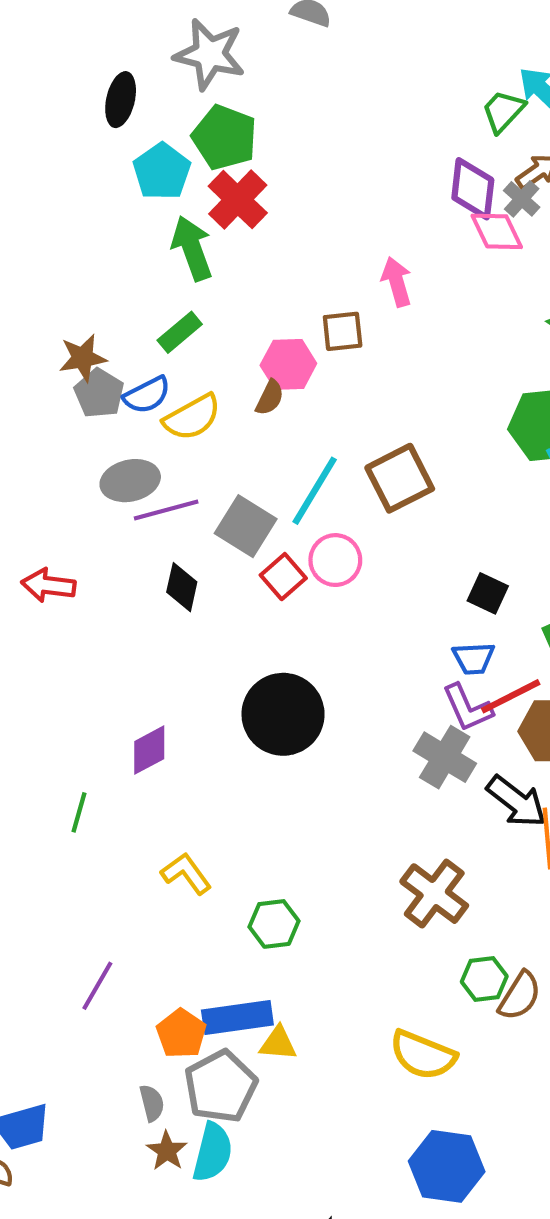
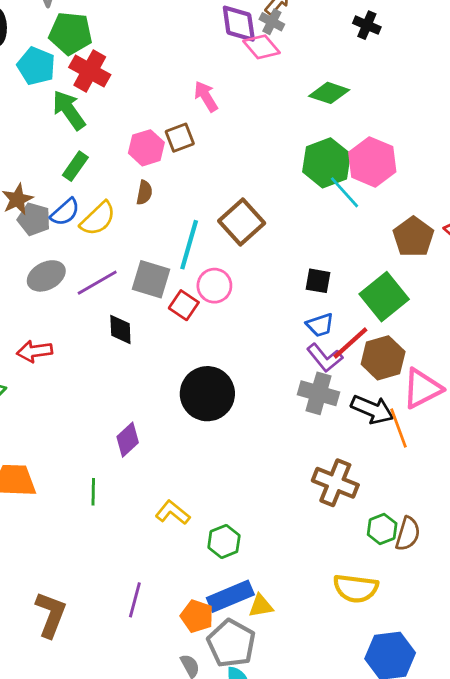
pink hexagon: (288, 364) -> (146, 148), moved
gray ellipse: (130, 481) -> (46, 276), moved
green hexagon: (274, 924) -> (224, 541), moved

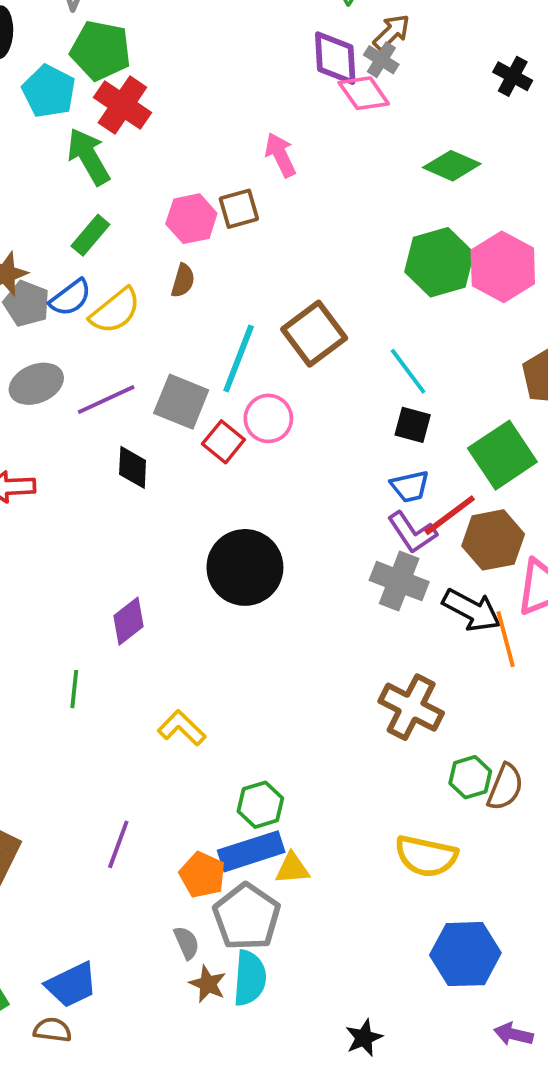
cyan line: (345, 192) -> (408, 371), moved
green hexagon: (224, 541) -> (260, 805), moved

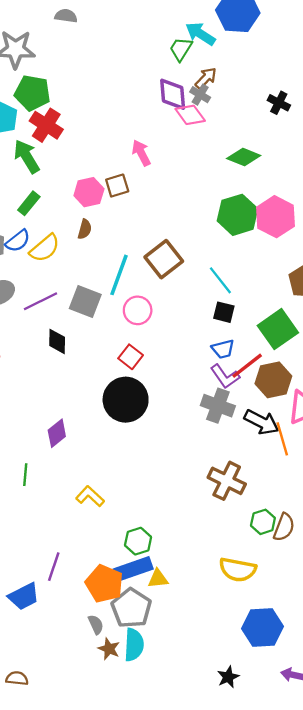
red square: (223, 442) -> (131, 357), moved
orange pentagon: (202, 875) -> (104, 584), size x1.4
blue trapezoid: (71, 985) -> (24, 596), moved
black star: (364, 1038) -> (228, 677), moved

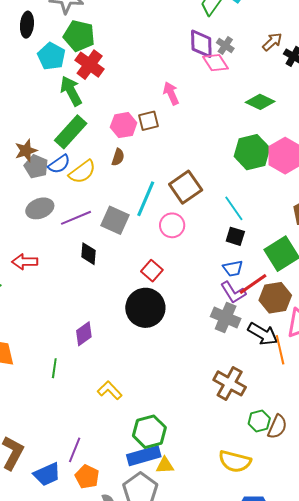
brown arrow: (206, 78) -> (272, 42), moved
green rectangle: (29, 203) -> (71, 132), size x1.6
pink circle: (138, 310) -> (172, 225), moved
green hexagon: (138, 541) -> (149, 432), size x1.4
orange pentagon: (104, 584) -> (87, 477), moved, size x0.7

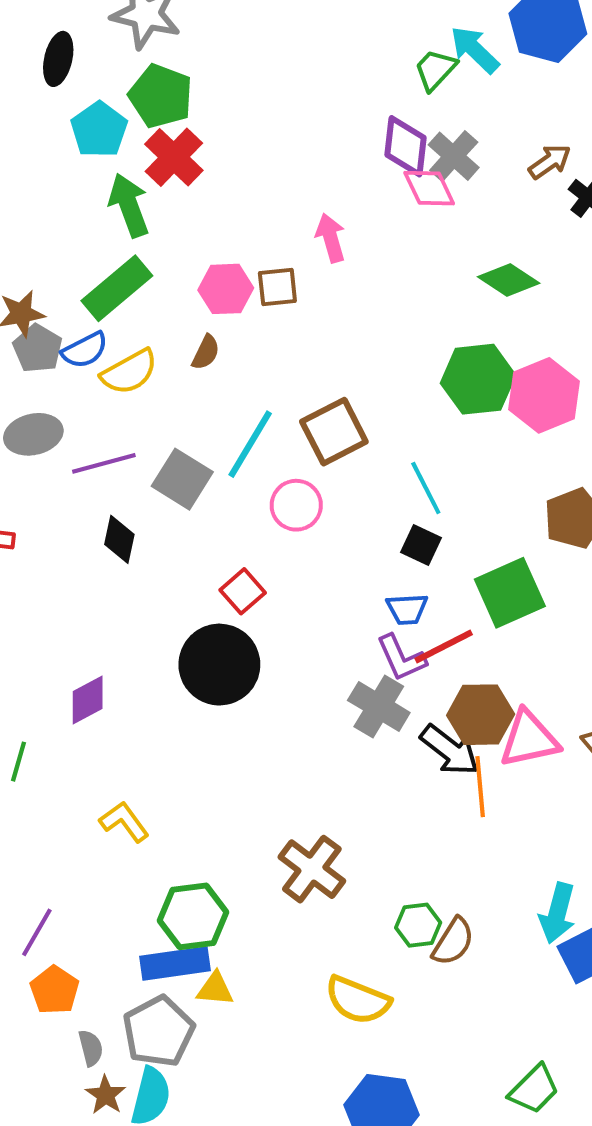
gray cross: (225, 45) -> (454, 156), size x1.4
brown hexagon: (275, 298) -> (481, 715), moved
brown cross: (230, 383) -> (312, 869), moved

